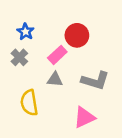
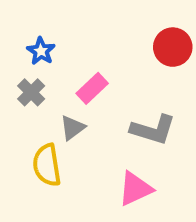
red circle: (77, 35) -> (173, 47), moved
gray triangle: (55, 79) -> (72, 128), moved, turned -42

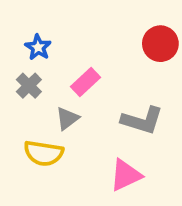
yellow semicircle: (47, 165) -> (44, 153), turned -72

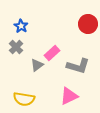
pink rectangle: (86, 82) -> (52, 53), moved
yellow semicircle: (44, 153) -> (24, 99), moved

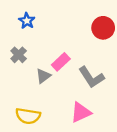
blue star: (21, 26) -> (27, 21), moved
gray L-shape: (78, 66) -> (91, 77), turned 40

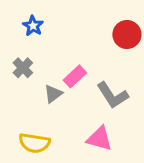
pink triangle: (81, 112) -> (99, 139), turned 40

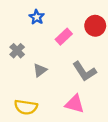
blue star: (33, 26) -> (37, 17), moved
pink rectangle: (75, 76) -> (64, 37), moved

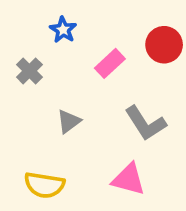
gray cross: (17, 51) -> (29, 71), moved

